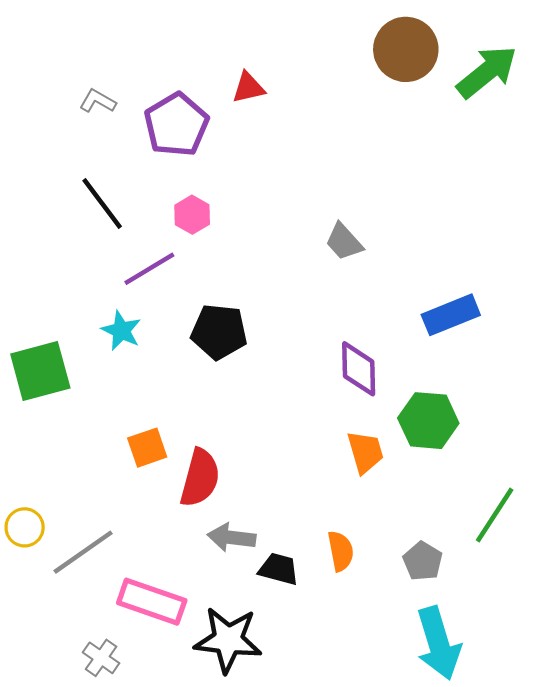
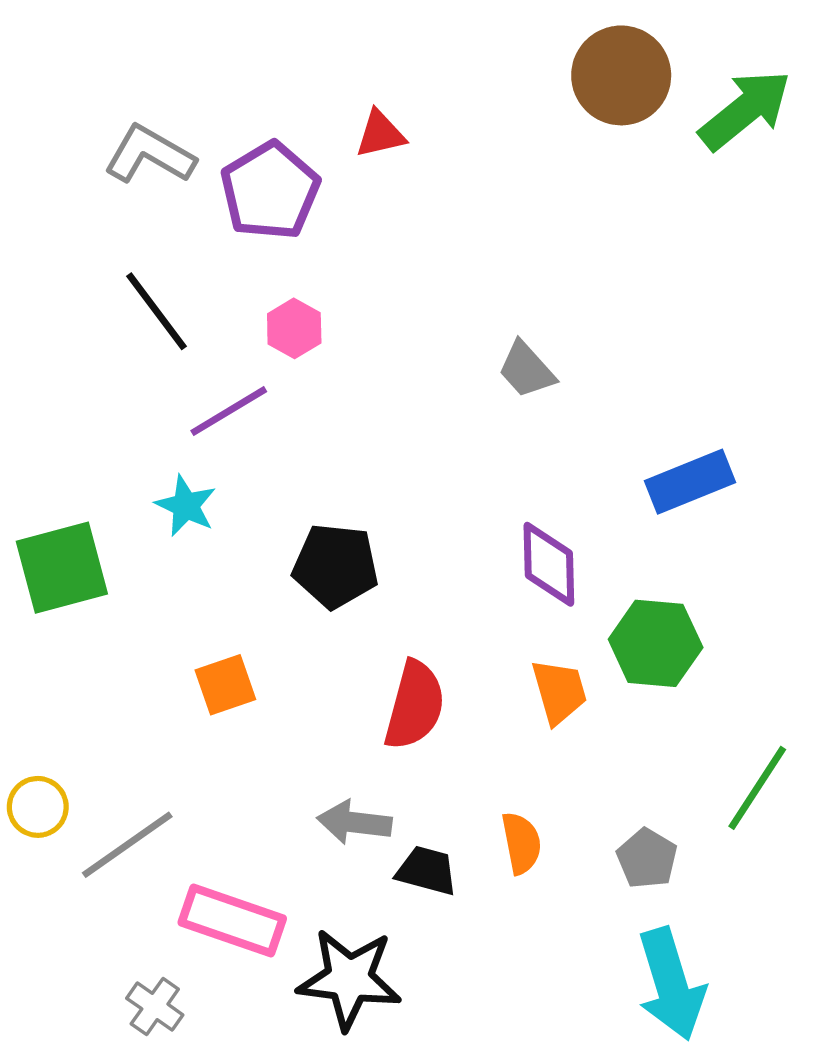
gray L-shape: (98, 101) -> (150, 155), size x1.6
black pentagon: (219, 332) -> (335, 566), moved
red semicircle: (200, 478) -> (415, 705), moved

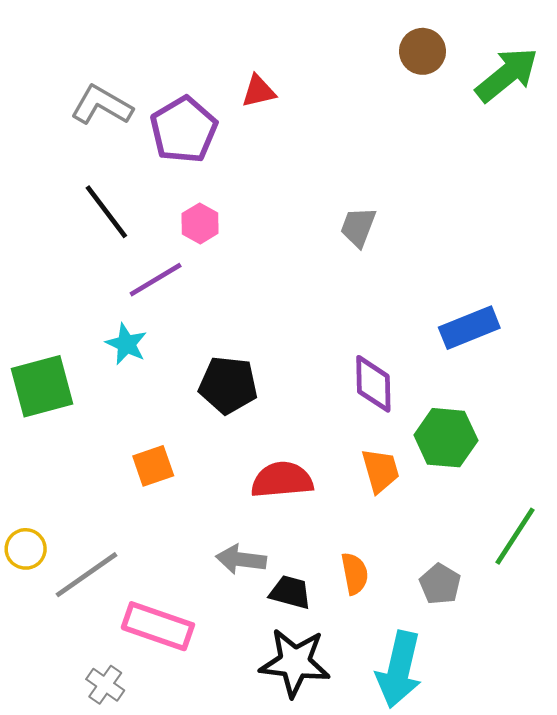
brown circle: (621, 75) -> (423, 51), size x0.7
gray trapezoid: (527, 370) -> (358, 227), moved, turned 63
red semicircle: (415, 705) -> (282, 480), turned -110
black star: (349, 979) -> (295, 662), moved
cyan arrow: (671, 984) -> (399, 670), moved, turned 30

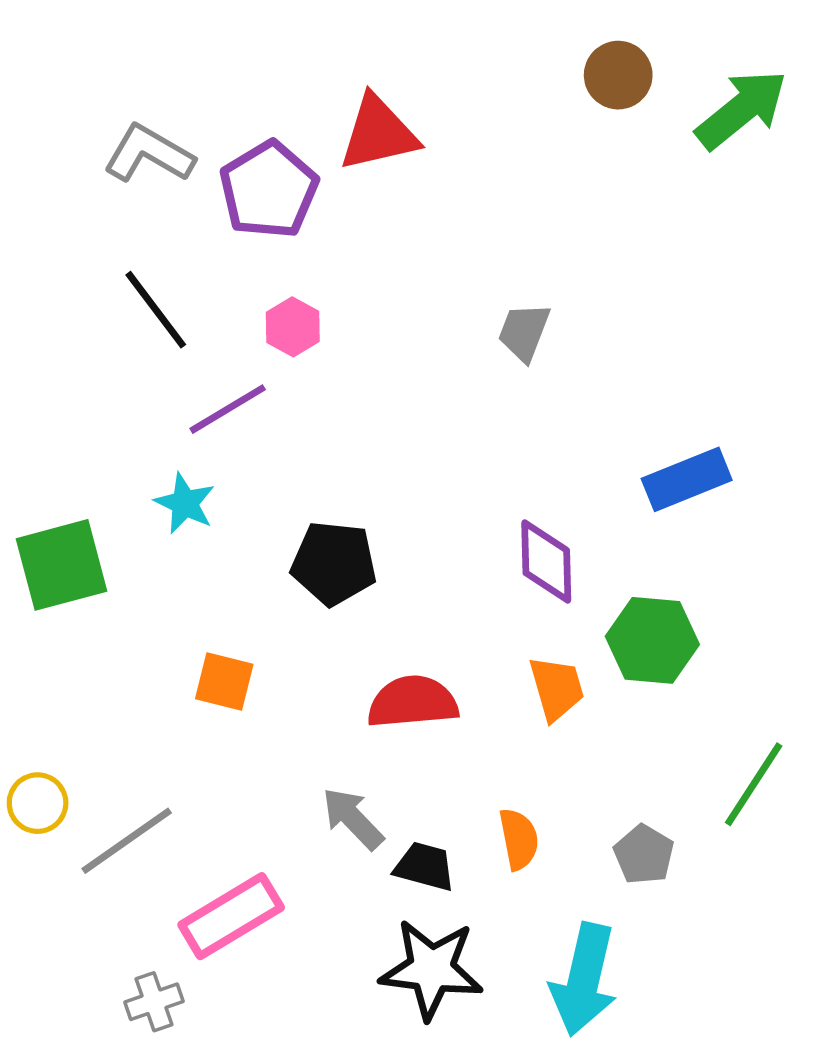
red triangle: (259, 91) -> (378, 133), size x1.6
orange square: (153, 466) -> (224, 681), turned 33
gray arrow: (241, 559) -> (353, 818), turned 39
pink rectangle: (158, 626) -> (231, 916), turned -50
gray cross: (105, 685) -> (154, 1002), turned 36

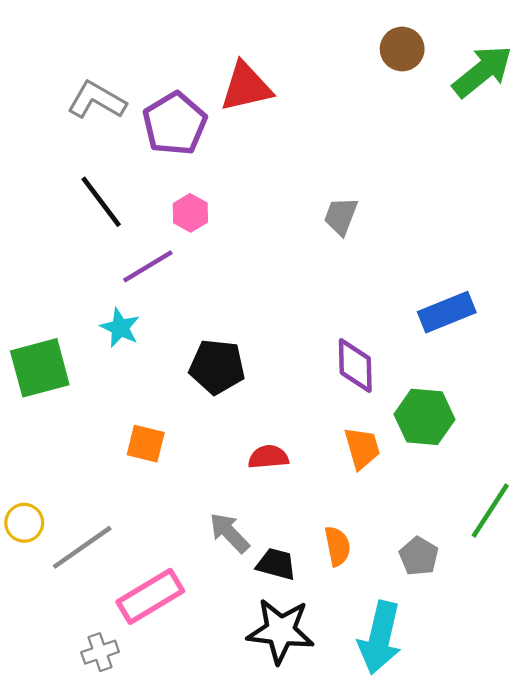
red semicircle: (413, 702) -> (268, 457), size x0.7

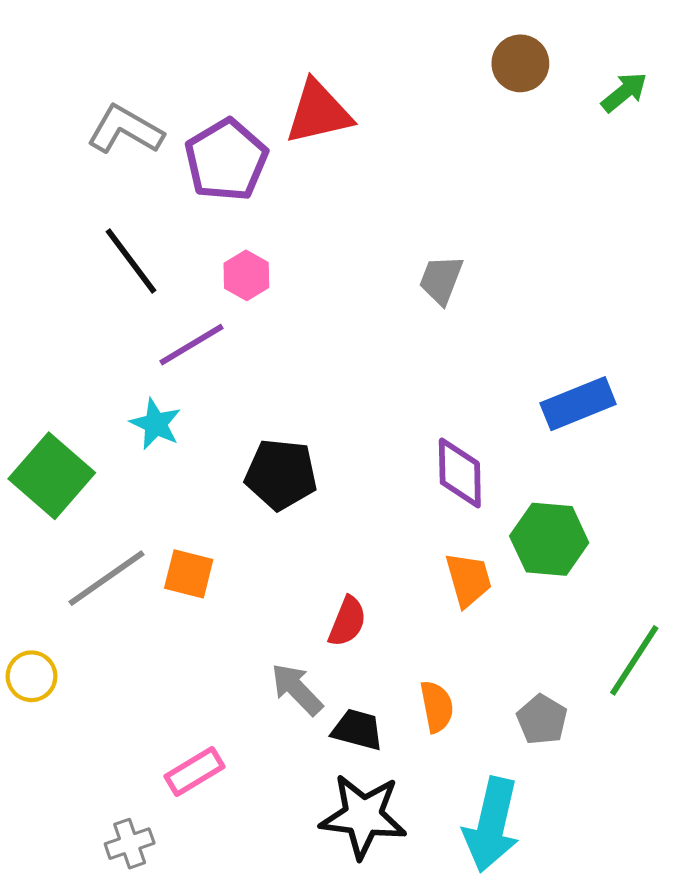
green arrow: (482, 71) -> (624, 92), size x0.6
green square: (40, 368) -> (52, 476), turned -34
red semicircle: (268, 457) -> (347, 621), moved, turned 117
gray line: (82, 547) -> (106, 578), moved
pink rectangle: (150, 596) -> (194, 771), size x0.7

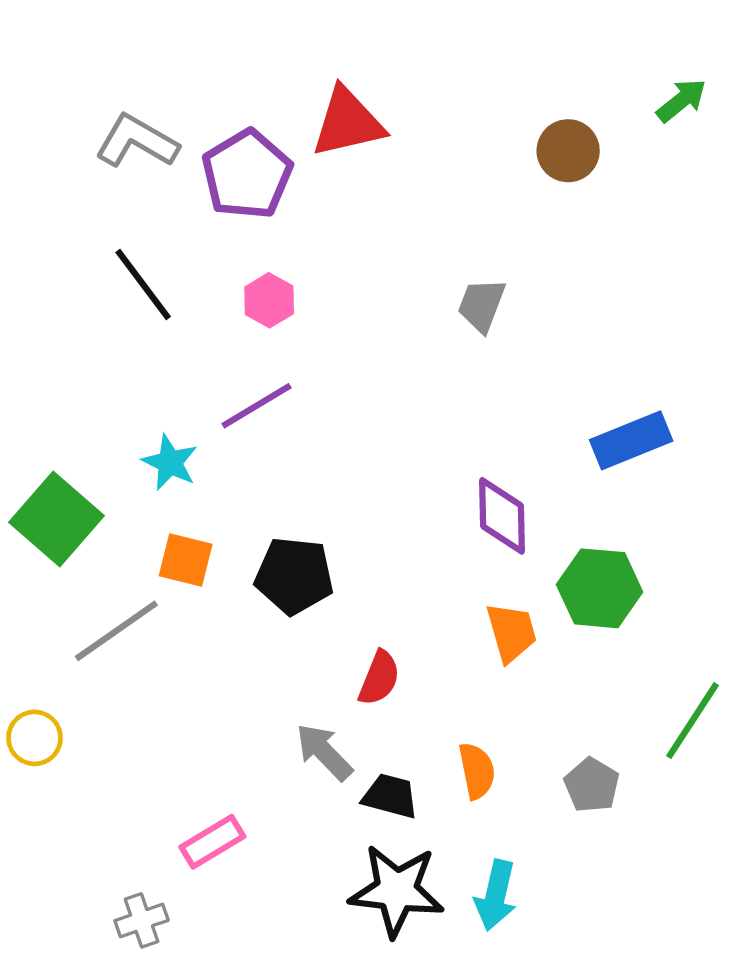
brown circle: (520, 63) -> (568, 151), moved
purple line: (192, 345) -> (256, 406), moved
black pentagon: (281, 474) -> (294, 576), moved
orange square: (189, 574) -> (186, 560), moved
cyan arrow: (492, 825) -> (496, 895), moved, size x0.7

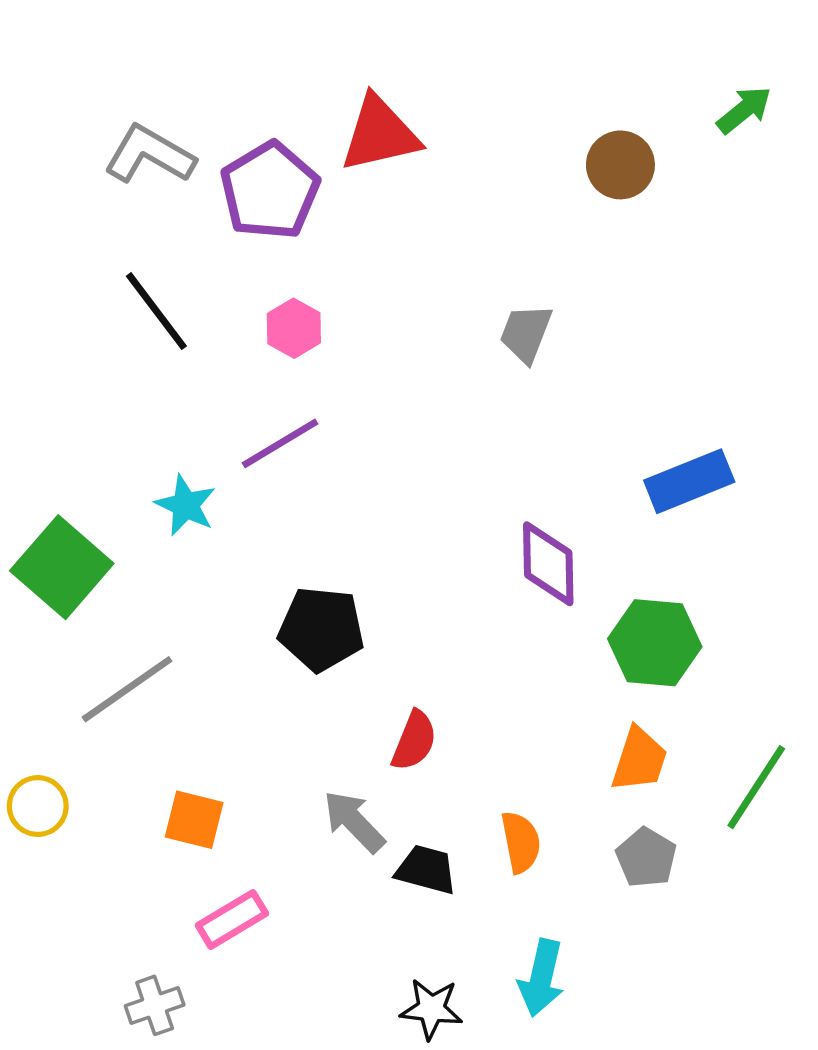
orange square: (186, 560) -> (194, 820), moved
orange trapezoid: (511, 632) -> (639, 760), moved, turned 34
black star: (397, 891) -> (431, 1009), moved, size x0.6

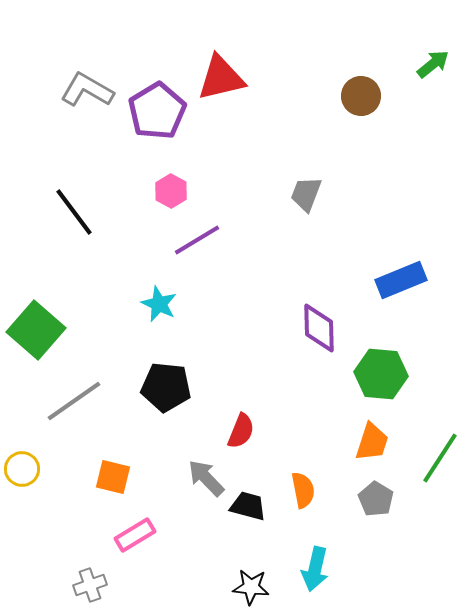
black line: (156, 311) -> (74, 212), moved
purple line: (280, 443) -> (197, 240), moved
cyan star: (186, 505) -> (159, 304), moved
black pentagon: (321, 629) -> (166, 387), moved

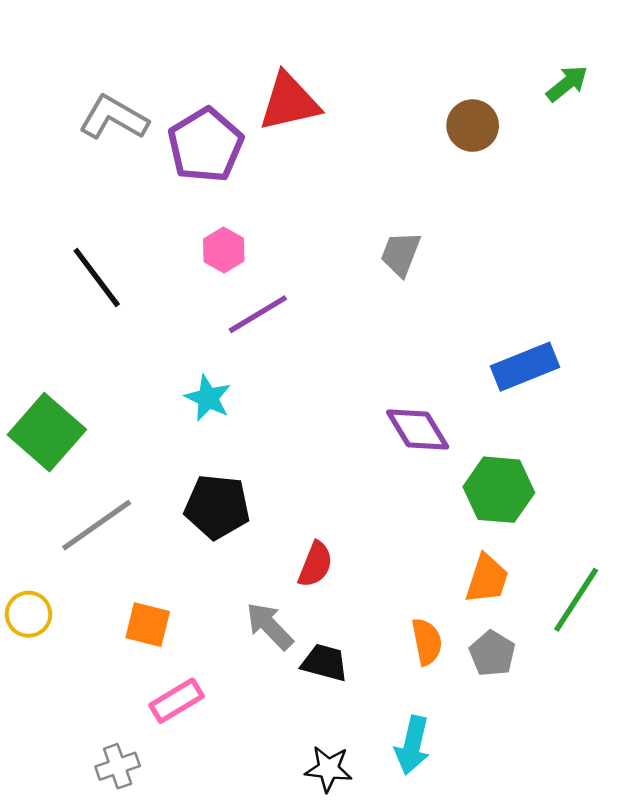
purple diamond: (319, 328) -> (418, 429), turned -30
orange semicircle: (303, 490) -> (427, 642), moved

